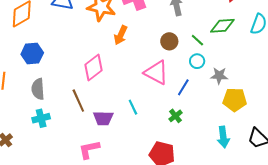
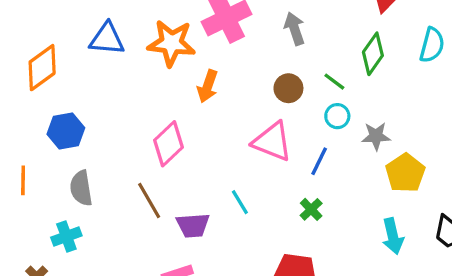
green diamond: (222, 26) -> (373, 54), turned -45
yellow pentagon: (235, 100) -> (405, 173), turned -30
cyan cross: (41, 118) -> (66, 237), moved

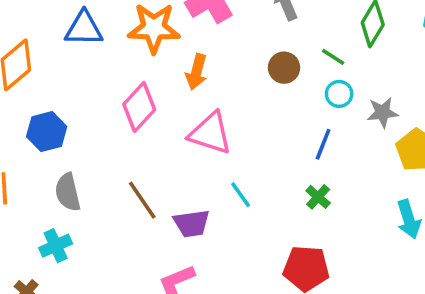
pink triangle: (272, 142) -> (210, 133), moved
pink diamond: (169, 144) -> (139, 107), moved

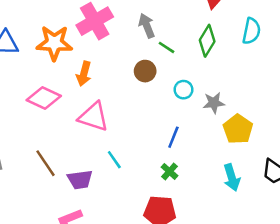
green line: (333, 57) -> (167, 47), moved
pink diamond: (139, 107) -> (44, 98), turned 72
blue line: (323, 144) -> (173, 137), moved
green cross: (318, 197) -> (169, 171), moved

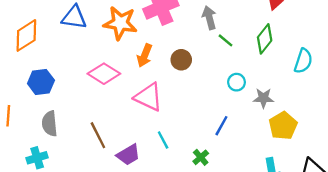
cyan semicircle: (251, 31) -> (303, 61), moved
brown circle: (145, 71) -> (181, 60), moved
green cross: (169, 171) -> (201, 157), moved
purple trapezoid: (80, 180) -> (128, 155), turned -30

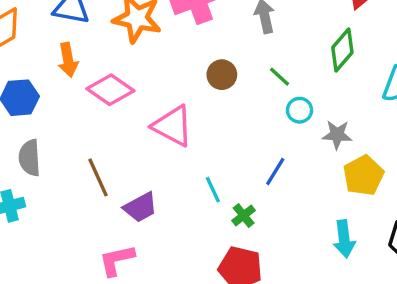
green line: (225, 40) -> (280, 77), moved
orange arrow: (145, 55) -> (68, 60), moved, turned -35
cyan line: (163, 140) -> (213, 190), moved

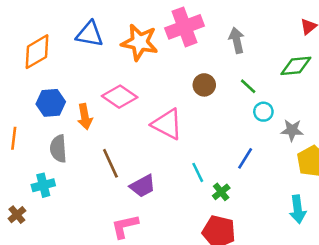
green diamond: (342, 50) -> (296, 66), turned 44
orange arrow: (68, 60) -> (85, 117), moved

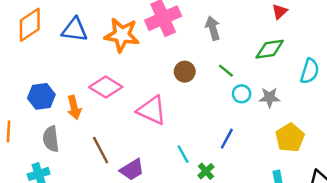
orange diamond: (37, 52) -> (30, 25), moved
gray star: (292, 130) -> (269, 98), moved

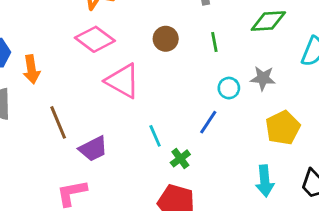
green line: (226, 71) -> (214, 42), turned 35
pink diamond: (106, 87) -> (95, 39), moved
cyan circle: (242, 94) -> (229, 88), moved

